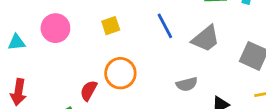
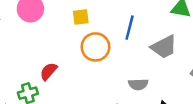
blue line: (165, 26) -> (130, 28), turned 30
orange circle: (120, 73) -> (95, 47), moved

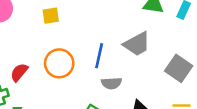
blue line: (130, 28) -> (99, 56), moved
orange circle: (95, 47) -> (59, 63), moved

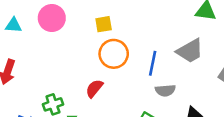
orange circle: (59, 63) -> (114, 54), moved
red semicircle: (19, 72) -> (94, 88), moved

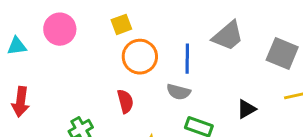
red semicircle: (94, 88) -> (125, 101), turned 138
gray semicircle: (165, 90) -> (179, 92), moved, turned 30

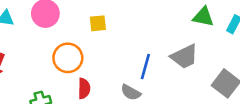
orange circle: (140, 57) -> (68, 58), moved

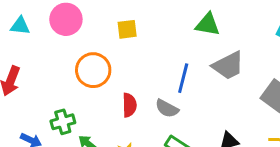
green triangle: (203, 17) -> (208, 24), moved
red semicircle: (84, 88) -> (129, 105), moved

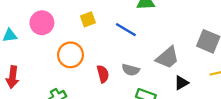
gray trapezoid: (228, 66) -> (167, 58), moved
blue line: (183, 78) -> (126, 30), moved, turned -60

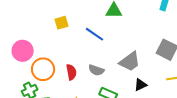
pink circle: (42, 23) -> (23, 51), moved
orange circle: (71, 55) -> (43, 69), moved

